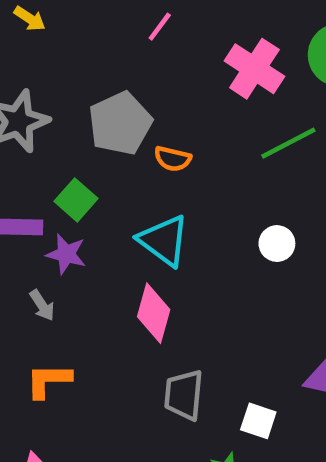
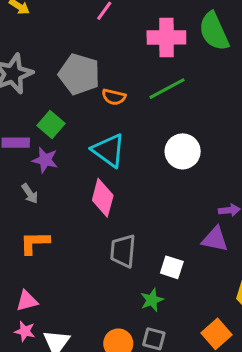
pink cross: (254, 69) -> (166, 37), turned -33
gray pentagon: (120, 123) -> (79, 74), turned -30
green line: (288, 143) -> (167, 89), moved
white circle: (277, 244) -> (183, 151), size x1.5

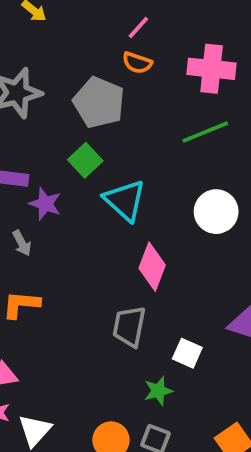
orange semicircle: (114, 97) -> (137, 63), moved
green square: (51, 125) -> (85, 160), moved
pink diamond: (103, 198) -> (152, 267), moved

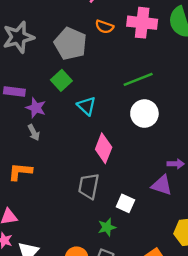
orange semicircle: (137, 63) -> (104, 27), moved
green line: (205, 132) -> (138, 79), moved
cyan triangle: (125, 200) -> (87, 106), size x0.7
gray arrow: (22, 243) -> (34, 133), moved

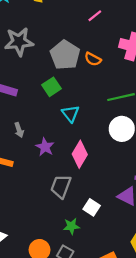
orange semicircle: (104, 27) -> (93, 59), moved
purple star: (36, 108) -> (45, 147), moved

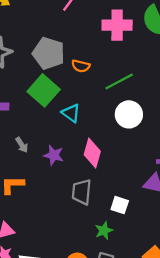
orange semicircle: (93, 59) -> (81, 66), moved
green square: (52, 87) -> (44, 90), size x1.5

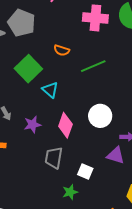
gray pentagon: (49, 53) -> (22, 23), moved
white circle: (129, 114) -> (100, 116), moved
purple star: (54, 155) -> (32, 124), turned -30

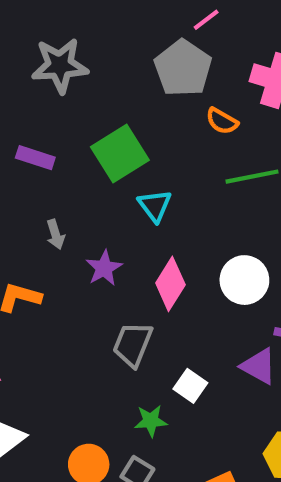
gray pentagon: (22, 23) -> (183, 68), moved
orange semicircle: (62, 50) -> (222, 121), moved
purple star: (32, 124) -> (104, 268), turned -30

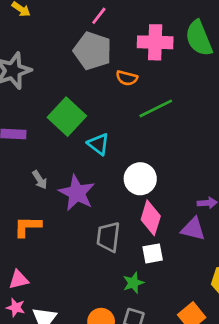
purple star: (104, 268) -> (77, 193), size x1.5
white circle: (244, 280) -> (140, 179), moved
pink diamond: (170, 284) -> (151, 218), moved
white square: (190, 386) -> (153, 253), turned -30

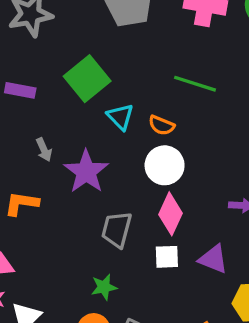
orange semicircle: (127, 78) -> (161, 125), moved
green line: (156, 108) -> (195, 84), turned 36
purple triangle: (193, 229) -> (213, 259), moved
green star: (133, 283) -> (104, 287), moved

